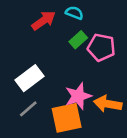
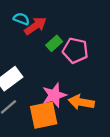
cyan semicircle: (74, 13) -> (21, 19), moved
red arrow: (44, 20) -> (35, 26), moved

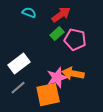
red arrow: (35, 26) -> (61, 15), moved
orange arrow: (81, 102) -> (73, 74), moved

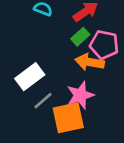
orange arrow: (73, 74) -> (90, 62), moved
gray line: (18, 88) -> (43, 101), moved

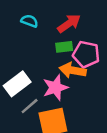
green rectangle: (80, 37) -> (64, 47), turned 35
pink star: (80, 95) -> (55, 88), moved

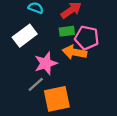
white rectangle: (17, 84) -> (25, 36), moved
pink star: (55, 88) -> (46, 63), moved

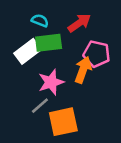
green rectangle: (67, 31) -> (49, 43), moved, size x1.5
orange arrow: (75, 52) -> (83, 70), turned 100

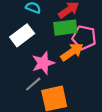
green rectangle: (49, 43) -> (65, 28), moved
orange arrow: (83, 70) -> (72, 52), turned 35

